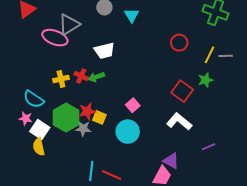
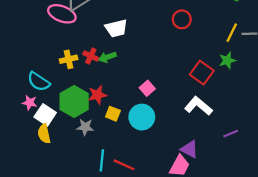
red circle: (179, 43) -> (182, 19), moved
yellow square: (99, 117) -> (113, 114), moved
gray star: (83, 129) -> (85, 127), moved

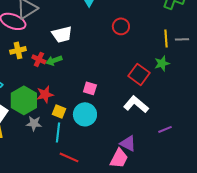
yellow line: (232, 33) -> (166, 38), turned -30
yellow cross: (69, 59) -> (18, 50), moved
pink square: (147, 88) -> (90, 88), turned -32
cyan line: (102, 160) -> (58, 132), moved

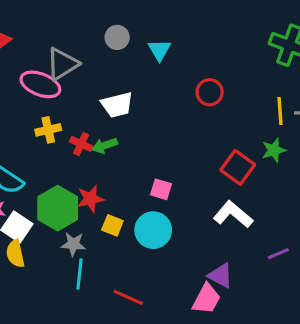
cyan line: (58, 132) -> (80, 274), moved

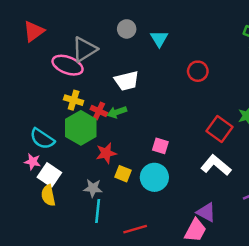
yellow cross: (48, 130) -> (74, 100), turned 30
green hexagon: (58, 208) -> (81, 128), moved
red line: (128, 297) -> (135, 229), turned -40

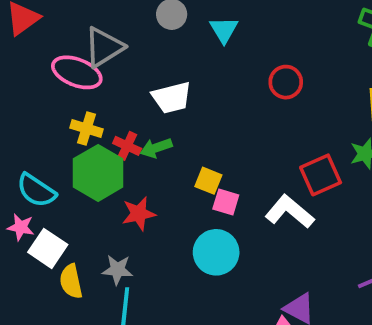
red square: (220, 129) -> (321, 175), turned 30
white L-shape: (216, 165) -> (290, 212), moved
yellow square: (123, 174) -> (208, 181), moved
yellow semicircle: (48, 195) -> (71, 281), moved

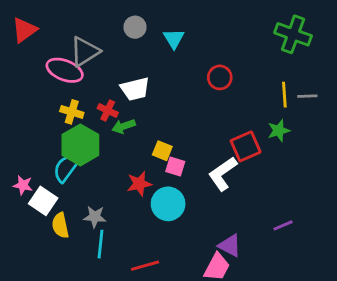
red cross: (127, 146) -> (108, 110), moved
cyan semicircle: (36, 190) -> (66, 168), moved, turned 92
white L-shape: (290, 212) -> (223, 174), turned -75
red star: (139, 214) -> (139, 184), moved

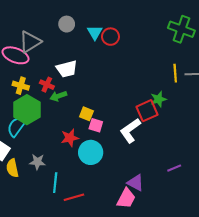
red circle: (220, 77) -> (110, 37), moved
green star: (279, 131) -> (158, 99), moved
cyan line: (101, 244) -> (55, 183), moved

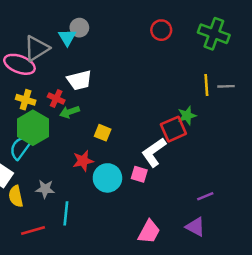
cyan triangle: (95, 32) -> (67, 37), moved
red circle: (110, 37) -> (161, 30), moved
pink square: (96, 125) -> (139, 174), moved
purple triangle: (136, 183) -> (195, 227), moved
red line: (74, 197) -> (33, 230), moved

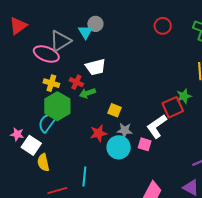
gray star: (45, 189) -> (125, 130), moved

